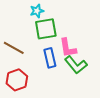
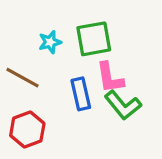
cyan star: (37, 11) -> (50, 42), moved
green square: (46, 29) -> (94, 39), moved

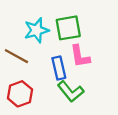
cyan star: (50, 42) -> (36, 30), size x1.5
green L-shape: (123, 105) -> (71, 92), moved

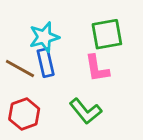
green square: (68, 28) -> (107, 34), moved
blue rectangle: (59, 68) -> (46, 63), moved

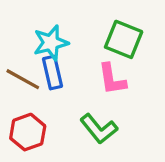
green square: (107, 34) -> (124, 39), turned 32

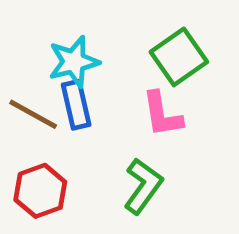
green square: (124, 39) -> (179, 57), turned 33
green L-shape: (99, 129) -> (143, 186), turned -105

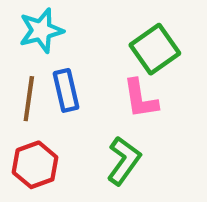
cyan star: (74, 62) -> (41, 31), moved
brown line: (33, 114) -> (29, 99), turned 69

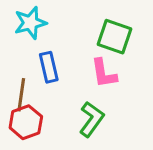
green square: (155, 49) -> (115, 37), turned -36
brown line: (29, 99) -> (21, 95), moved

